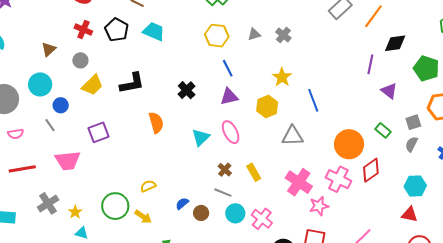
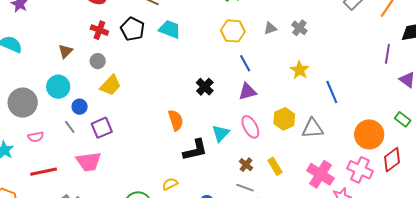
black L-shape: (132, 83) -> (195, 150), moved
yellow hexagon: (267, 107) -> (284, 119), moved
purple square: (98, 132) -> (102, 128), moved

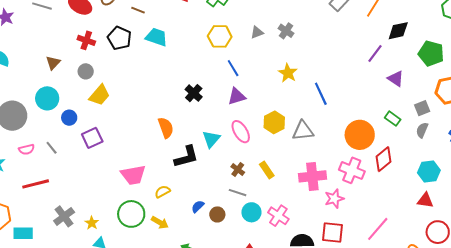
purple line: (387, 54) -> (375, 54), turned 30
gray line: (70, 127) -> (52, 148), moved
pink trapezoid: (89, 162) -> (133, 175), moved
pink cross: (320, 174) -> (312, 176), turned -36

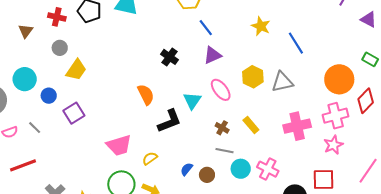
brown triangle: (53, 63) -> (26, 31), moved
pink cross: (352, 170) -> (336, 116), turned -30
pink star: (334, 199) -> (333, 145), moved

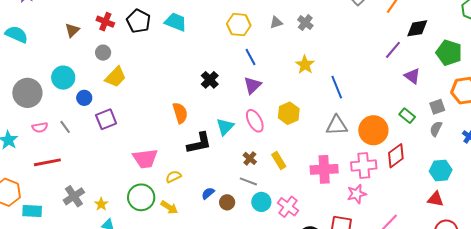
purple triangle: (212, 55) -> (252, 85), turned -30
gray triangle: (282, 82) -> (337, 125), moved

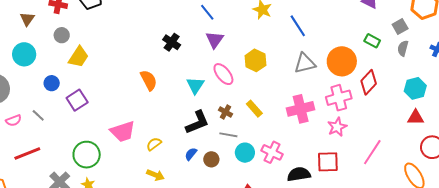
cyan circle: (63, 78) -> (24, 54), moved
black L-shape: (199, 143) -> (197, 122), moved
green circle: (141, 197) -> (87, 155), moved

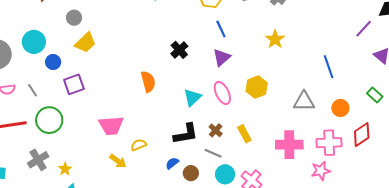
blue line: (298, 26) -> (329, 67), moved
cyan circle: (24, 54) -> (34, 42), moved
orange circle: (342, 61) -> (340, 108), size x0.6
green circle: (87, 155) -> (49, 120), moved
yellow arrow: (155, 175) -> (118, 161), moved

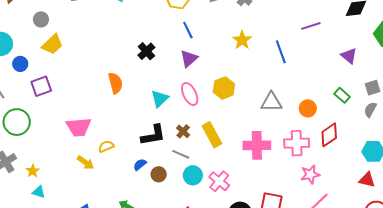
purple line: (364, 29) -> (311, 26), moved, turned 30
blue line: (329, 67) -> (281, 52), moved
yellow rectangle: (244, 134) -> (212, 135), size x1.4
pink star: (321, 171) -> (310, 174), moved

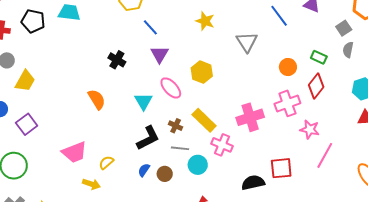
blue line: (281, 52) -> (279, 16), moved
green rectangle: (342, 95) -> (319, 57), moved
gray triangle: (271, 102) -> (247, 42), moved, turned -45
pink star: (310, 174) -> (310, 129), turned -30
pink cross: (219, 181) -> (222, 145), moved

